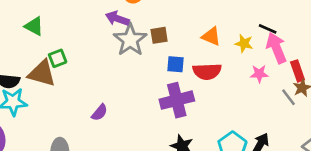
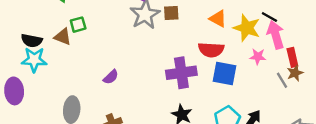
yellow star: (244, 43) -> (247, 28), size x1.6
blue square: (176, 64) -> (224, 74), moved, size x1.5
brown triangle: (42, 73) -> (63, 37), size x0.7

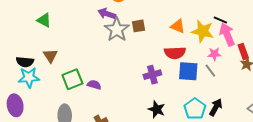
green square: (78, 25) -> (72, 79), moved, size x1.5
brown triangle: (63, 37) -> (50, 56), turned 42
purple cross: (181, 73) -> (152, 75), size x0.7
purple semicircle: (111, 77) -> (94, 85), turned -112
gray line: (282, 80) -> (210, 71), moved

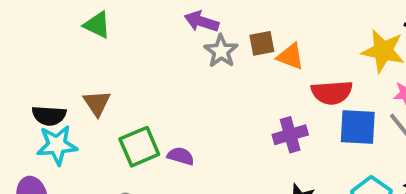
green triangle: (44, 20) -> (97, 25), moved
orange triangle: (178, 26) -> (290, 56), moved
gray star: (117, 30) -> (221, 51), size x0.7

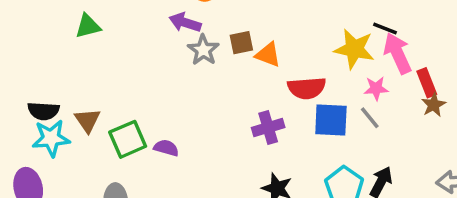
green triangle: (97, 25) -> (88, 26), turned -40
brown triangle: (97, 103) -> (88, 120), moved

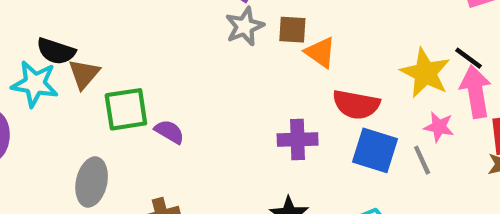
black semicircle: (43, 111) -> (56, 51), moved

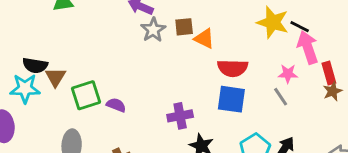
yellow star: (425, 73) -> (273, 22), moved
purple cross: (298, 139) -> (180, 116), moved
blue square: (375, 150) -> (231, 99), moved

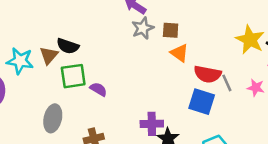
orange triangle: (204, 38) -> (179, 53), moved
black semicircle: (35, 65) -> (68, 46), moved
gray line: (281, 97) -> (227, 83), moved
purple cross: (180, 116) -> (152, 124), moved

